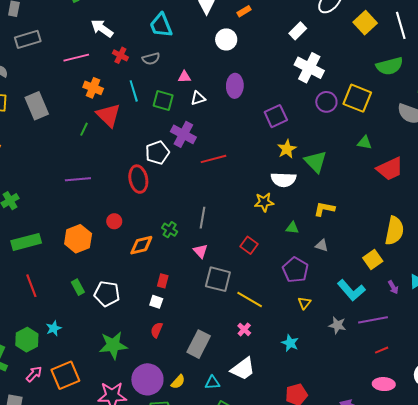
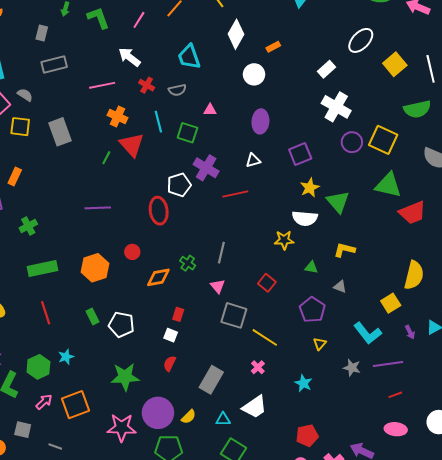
white triangle: (198, 98) -> (253, 160), moved
green triangle: (365, 143) -> (388, 185), size x1.8

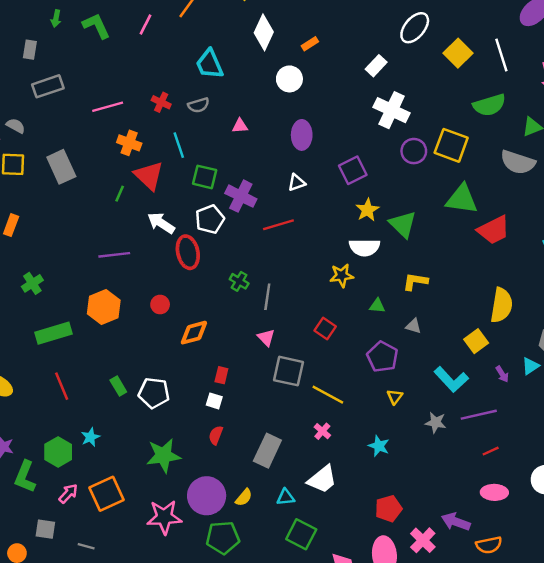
white arrow: (129, 57) -> (161, 223), moved
green square: (187, 133) -> (205, 177), moved
green cross: (188, 263) -> (239, 281), moved
orange hexagon: (95, 268) -> (104, 307), moved

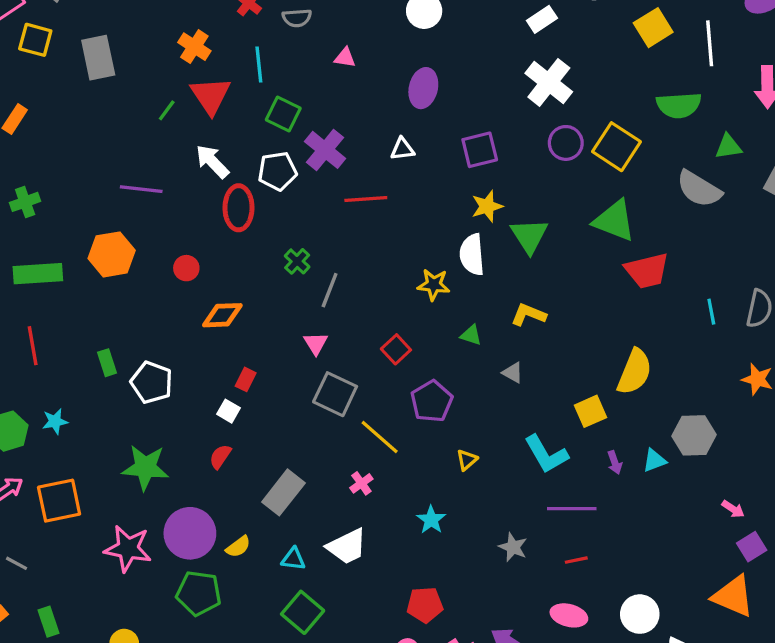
white semicircle: (364, 247) -> (472, 255), turned 72
purple pentagon: (382, 357) -> (432, 401), moved
gray star: (436, 423) -> (513, 547), moved

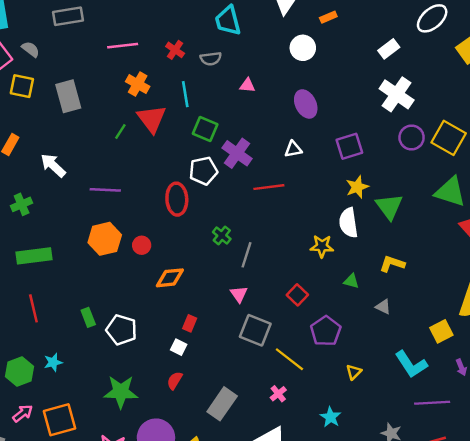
purple ellipse: (423, 88) -> (306, 104), turned -36
white arrow: (212, 161) -> (53, 165), moved
orange hexagon: (112, 254) -> (105, 239), moved

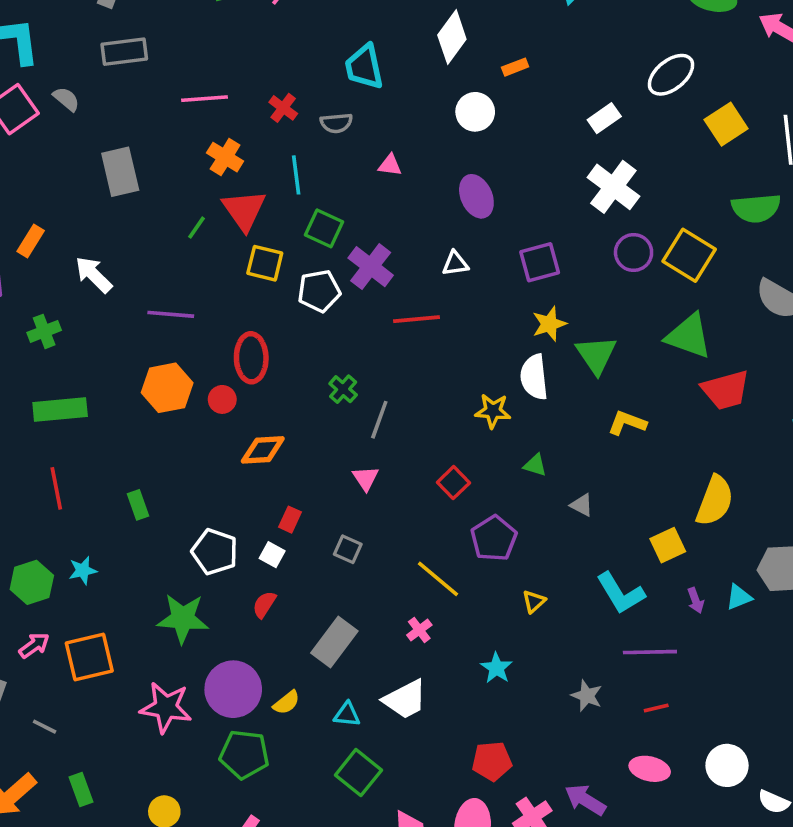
yellow square: (22, 86) -> (265, 263), moved
red ellipse: (177, 199) -> (251, 358), moved
yellow L-shape: (392, 264) -> (627, 423), moved
white pentagon: (121, 330) -> (215, 552), moved
gray square: (255, 330) -> (348, 549), moved, size x0.6

